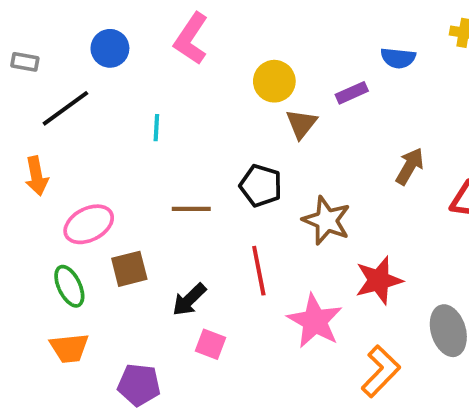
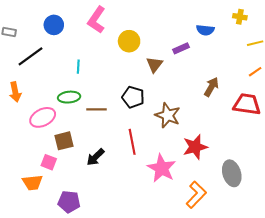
yellow circle: (274, 81) -> (129, 41), moved
green ellipse: (69, 286) -> (69, 97), moved, turned -70
pink square: (211, 344) -> (49, 162), moved

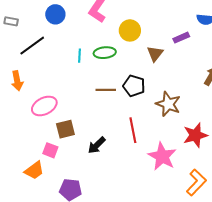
green ellipse: (69, 97) -> (105, 53), moved
brown line: (97, 109) -> (106, 90), moved
orange trapezoid: (32, 182) -> (34, 170), turned -30

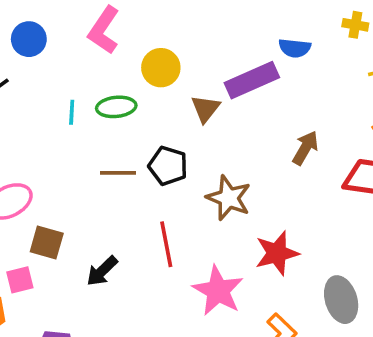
purple rectangle: (181, 38) -> (252, 80), size x1.8
brown square: (65, 129) -> (47, 242), turned 30
pink square: (50, 150) -> (20, 280), turned -35

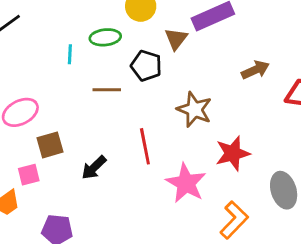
cyan line: (72, 112) -> (70, 54), moved
brown arrow: (305, 148) -> (255, 70), turned 36
black pentagon: (168, 166) -> (146, 66), moved
brown square: (47, 242) -> (50, 145), turned -32

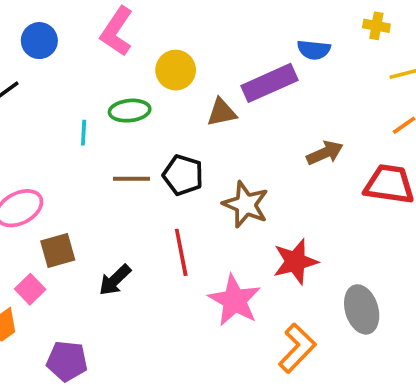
brown triangle: (176, 39) -> (222, 112), turned 40
black pentagon: (146, 66) -> (183, 175), moved
pink square: (29, 175) -> (30, 289), turned -30

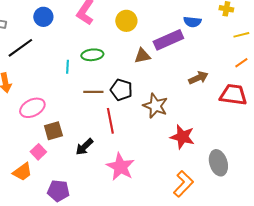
yellow circle: (176, 70) -> (126, 21), moved
red line: (181, 252) -> (110, 121), moved
red star: (295, 262) -> (182, 137), turned 30
pink star: (235, 300) -> (120, 167), moved

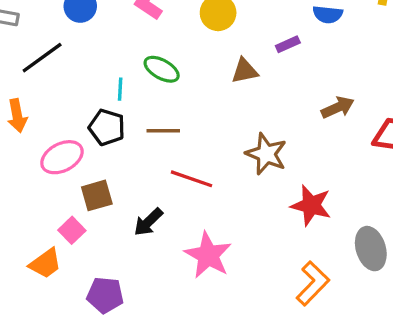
purple rectangle: (168, 40) -> (288, 44), size x0.5
green ellipse: (92, 55) -> (162, 69), turned 35
black pentagon: (121, 90) -> (107, 127), moved
red line: (110, 121) -> (191, 179), turned -60

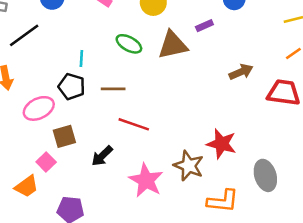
green ellipse: (162, 69) -> (129, 44), moved
brown triangle: (245, 71) -> (173, 45), size x1.5
brown star: (266, 154) -> (189, 166), moved
orange L-shape: (313, 283) -> (223, 201), turned 52

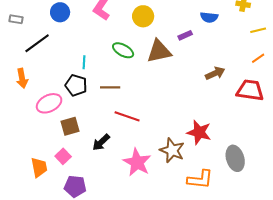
pink square: (46, 162) -> (63, 156), moved
orange trapezoid: (27, 186) -> (39, 167), turned -65

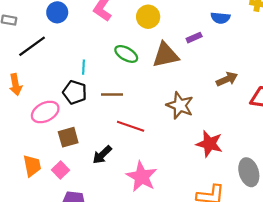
brown star: (172, 150) -> (180, 105), moved
orange trapezoid: (39, 167) -> (32, 166), moved

